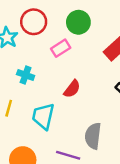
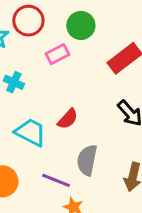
red semicircle: (72, 89) -> (68, 119), moved
cyan trapezoid: (43, 116) -> (31, 132), turned 100

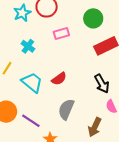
green circle: (81, 25) -> (93, 18), moved
purple line: (56, 180) -> (31, 121), moved

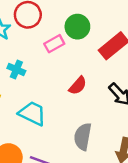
green circle: (93, 18) -> (77, 27), moved
red semicircle: (59, 79) -> (78, 86), moved

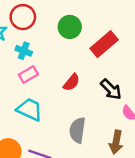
pink rectangle: (54, 44) -> (28, 75), moved
cyan cross: (16, 70) -> (24, 51), moved

